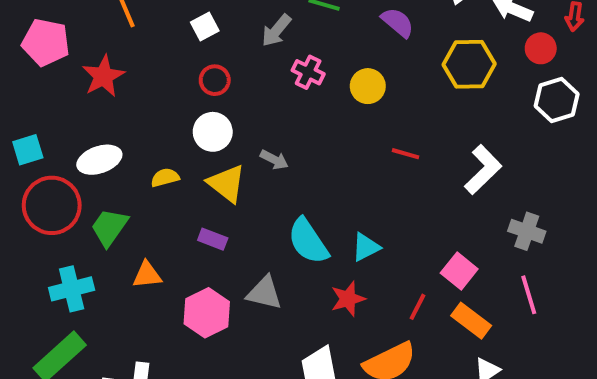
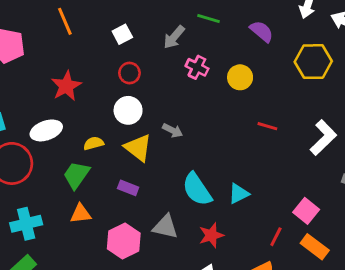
red star: (103, 76) -> (66, 86), moved
green trapezoid: (109, 227) -> (76, 175), moved
red star: (348, 299) -> (211, 235), moved

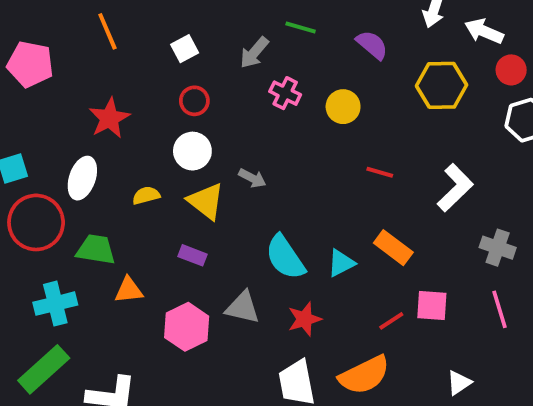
white ellipse: (46, 130) -> (82, 178), turned -52
green trapezoid: (76, 175) -> (96, 250), moved, turned 64
pink square: (306, 211) -> (432, 306), moved, turned -35
red line: (276, 237) -> (391, 321), turned 30
orange rectangle: (315, 247) -> (393, 248), moved

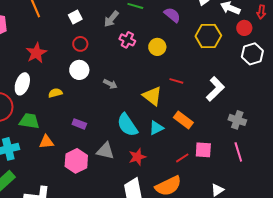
yellow triangle: (206, 201) -> (152, 96), moved

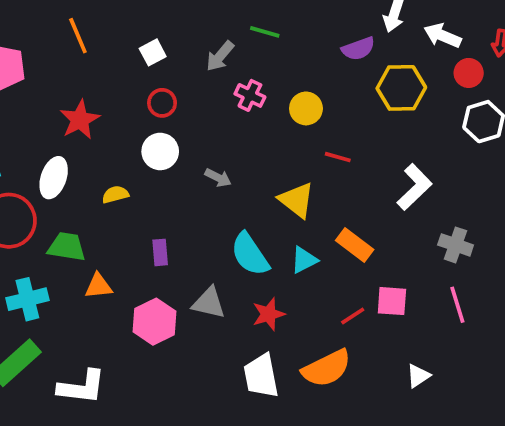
purple semicircle: (172, 15) -> (358, 49), moved, turned 120
red line: (176, 81) -> (338, 157), moved
purple rectangle: (79, 124) -> (160, 252), turned 64

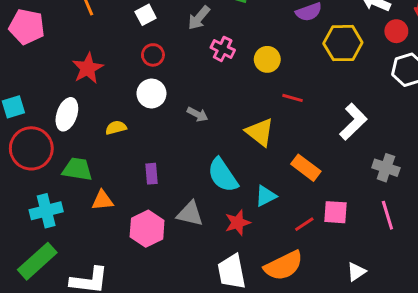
cyan triangle: (304, 260) -> (266, 196), moved

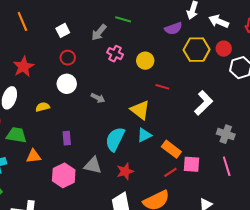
red circle: (396, 31) -> (224, 49), moved
orange rectangle: (306, 168) -> (171, 149), moved
cyan semicircle: (223, 175) -> (115, 139), turned 60
cyan triangle: (266, 196) -> (144, 135), moved

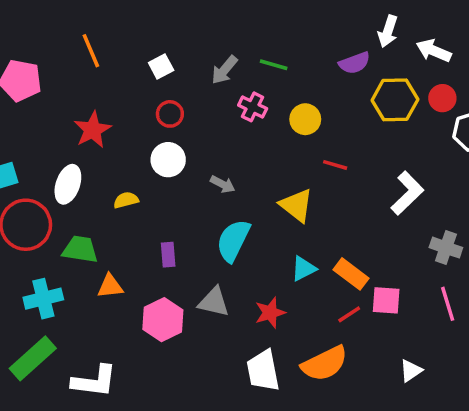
green line: (123, 19) -> (274, 65), moved
cyan triangle: (144, 135) -> (304, 269), moved
cyan semicircle: (115, 139) -> (233, 241), moved

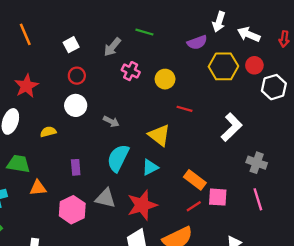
green line: (274, 65) -> (144, 32), moved
cyan triangle: (304, 269) -> (150, 167), moved
red star: (270, 313) -> (142, 205), size x1.5

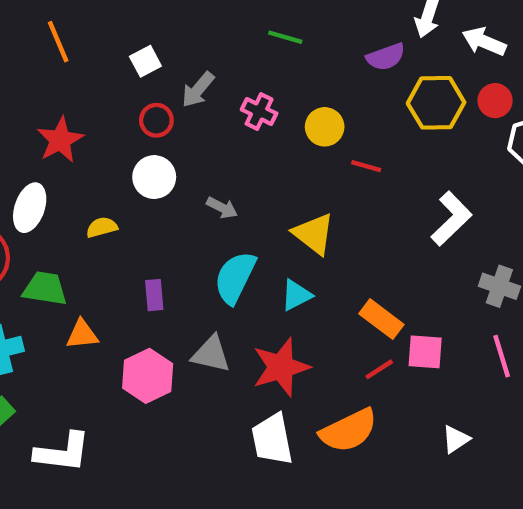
gray arrow: (112, 47) -> (198, 90), moved
red line: (185, 109) -> (366, 166), moved

